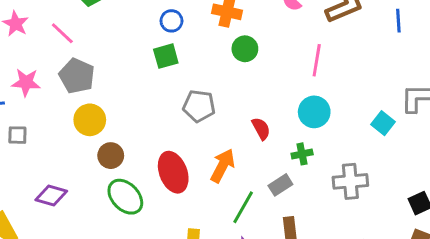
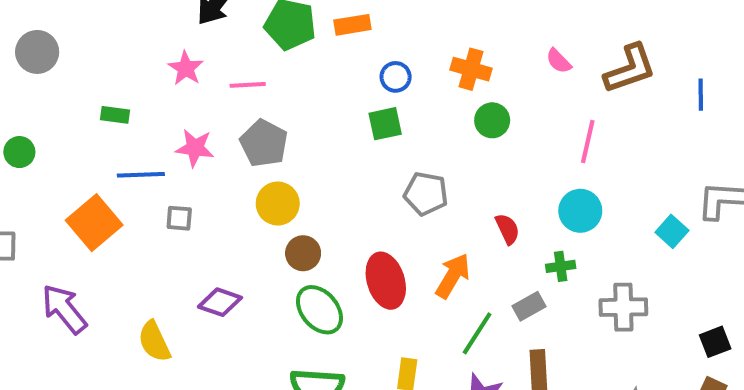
pink line: (62, 33) -> (248, 85), turned -50

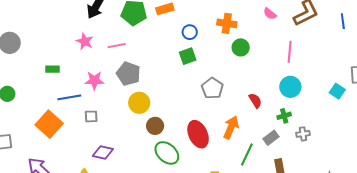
gray pentagon: (426, 194) -> (212, 88), turned 30
purple diamond: (220, 302) -> (103, 153), moved
gray cross: (623, 307) -> (303, 134), moved, size x0.6

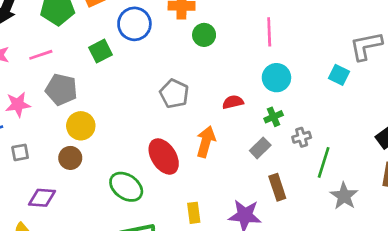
blue circle: (190, 32) -> (134, 24), size x1.6
green square: (188, 56) -> (100, 51), moved
red semicircle: (255, 101) -> (233, 102), turned -63
brown circle: (155, 126) -> (70, 158), moved
green line: (247, 155) -> (324, 162), moved

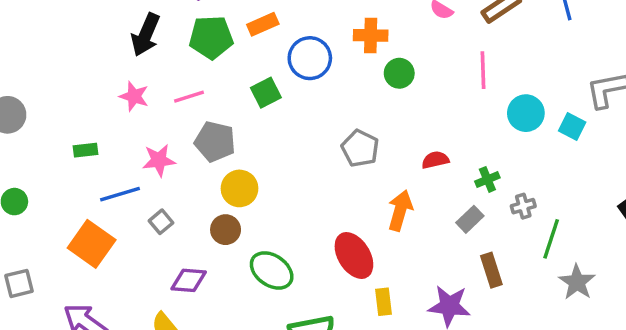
cyan circle: (276, 78) -> (526, 113), moved
gray square: (20, 152) -> (161, 222), turned -30
red ellipse: (164, 156) -> (354, 256), moved
green ellipse: (126, 187) -> (272, 270), moved

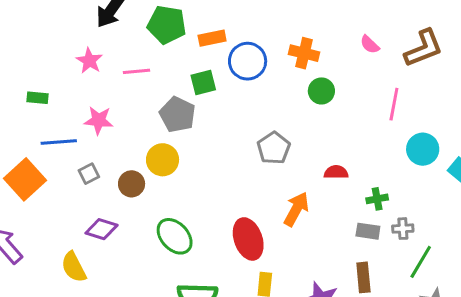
orange rectangle: (263, 24) -> (212, 38), moved
gray pentagon: (215, 142) -> (177, 115), moved
gray rectangle: (470, 219) -> (368, 231), moved, turned 40
brown circle: (226, 230) -> (132, 184), moved

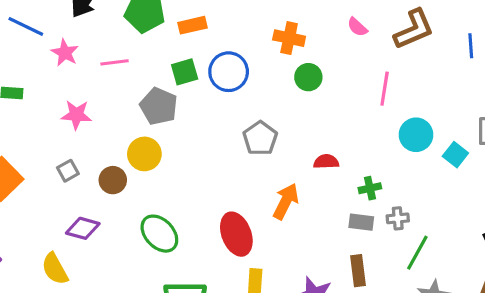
blue circle: (248, 61) -> (229, 72), moved
blue line: (59, 142) -> (26, 26), moved, turned 32

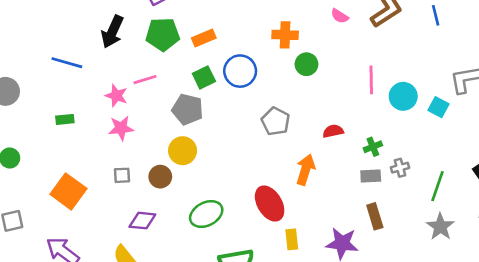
pink star: (65, 53) -> (116, 96), moved
pink line: (385, 89) -> (371, 80), moved
gray square: (68, 171) -> (122, 175), turned 36
green ellipse: (159, 234) -> (206, 214), turned -64
green line: (417, 253) -> (437, 186), moved

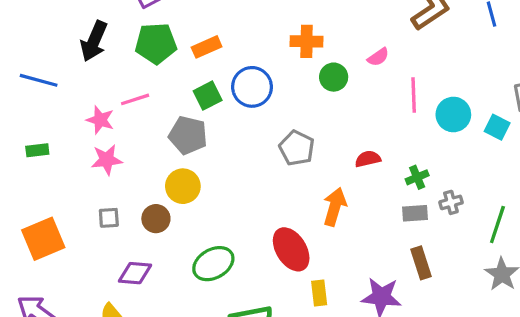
pink semicircle: (340, 16) -> (378, 57), moved, turned -66
orange square: (68, 191) -> (43, 239), turned 32

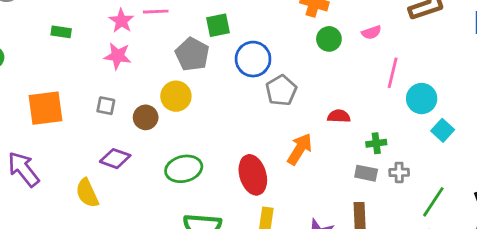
blue circle: (252, 87) -> (253, 59), moved
cyan square: (497, 127) -> (443, 130), moved

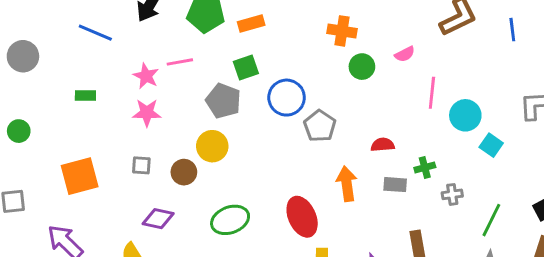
orange arrow: (300, 149) -> (347, 184), turned -32
gray rectangle: (366, 173) -> (395, 185), moved

